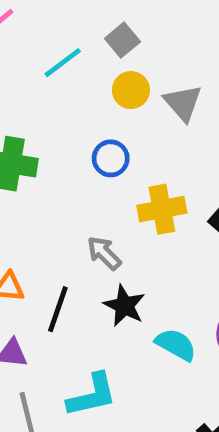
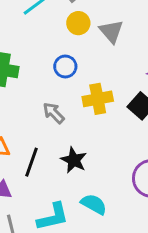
gray arrow: (104, 253) -> (54, 113), moved
cyan semicircle: (176, 345) -> (94, 204), moved

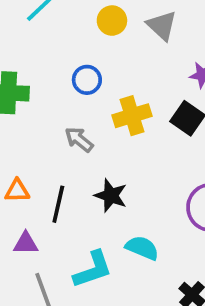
yellow circle: (78, 23) -> (112, 21), moved
gray triangle: (111, 31) -> (162, 25), moved

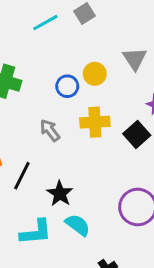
yellow circle: (112, 21) -> (95, 74), moved
black star: (111, 196) -> (60, 194), moved

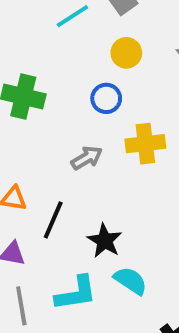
yellow circle: (95, 74) -> (126, 53), moved
gray arrow: (50, 130) -> (87, 158), turned 100

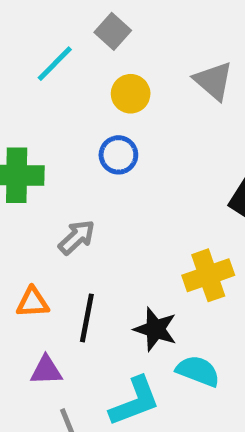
yellow cross: (145, 144) -> (208, 275), moved
gray arrow: (87, 158) -> (77, 237), moved

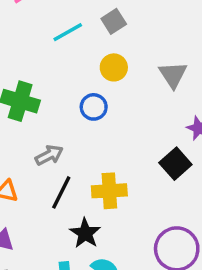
yellow cross: (208, 275) -> (109, 191), moved
black line: (87, 318) -> (61, 192), moved

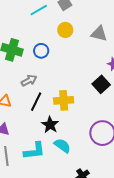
gray triangle: (173, 75) -> (99, 34), turned -42
blue circle: (94, 107) -> (41, 51), moved

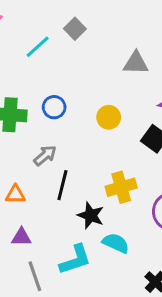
yellow circle: (65, 30) -> (109, 117), moved
yellow cross: (64, 100) -> (121, 187), moved

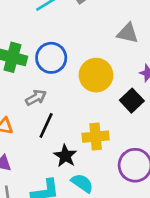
blue circle: (54, 107) -> (51, 58), size x1.5
yellow circle: (109, 117) -> (96, 75), size x1.6

